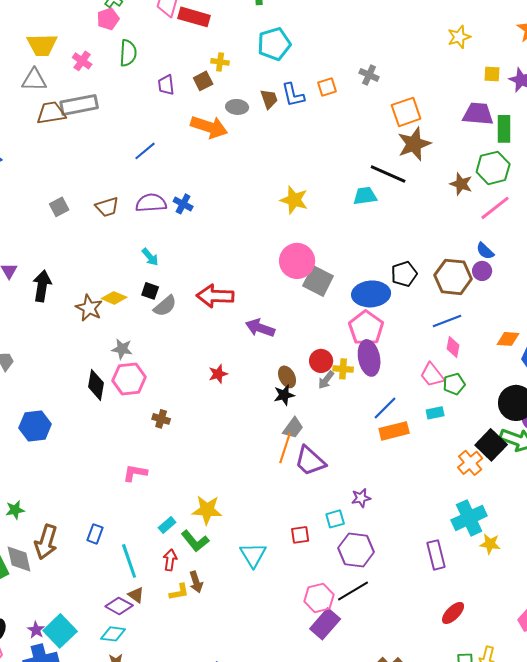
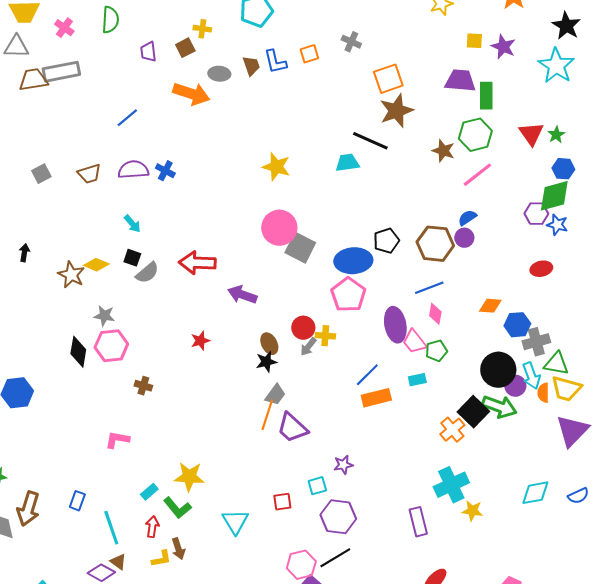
blue semicircle: (485, 251) -> (467, 218), turned 102
black arrow: (42, 286) -> (24, 253), size x0.6
purple ellipse: (369, 358) -> (395, 325), moved

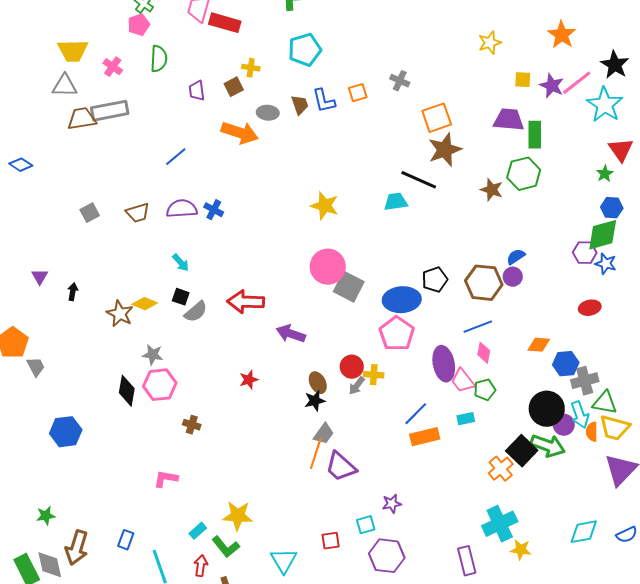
red triangle: (531, 134) -> (621, 150), moved
pink line: (477, 175) -> (577, 83), moved

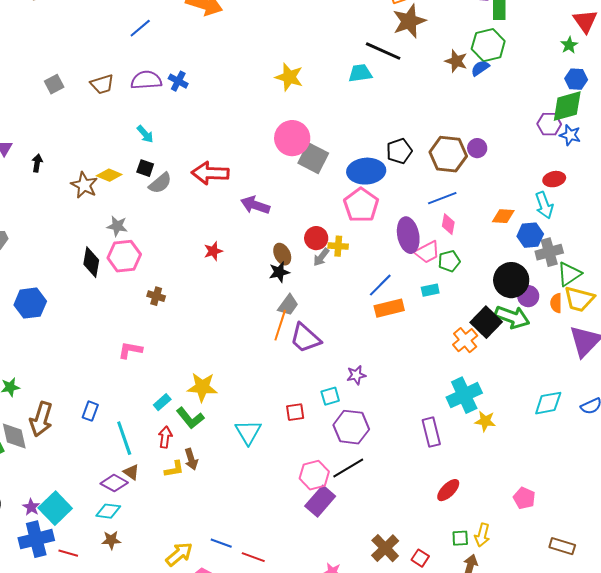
blue semicircle: (516, 257) -> (480, 68), moved
pink trapezoid: (463, 381) -> (427, 252), turned -80
green triangle: (605, 403) -> (569, 274), turned -44
cyan arrow: (580, 415) -> (544, 205), moved

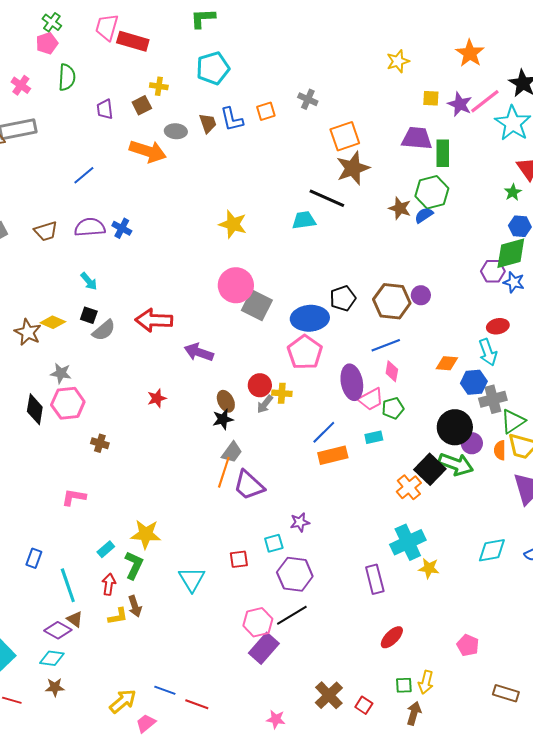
green L-shape: (190, 418) -> (134, 565), turned -116

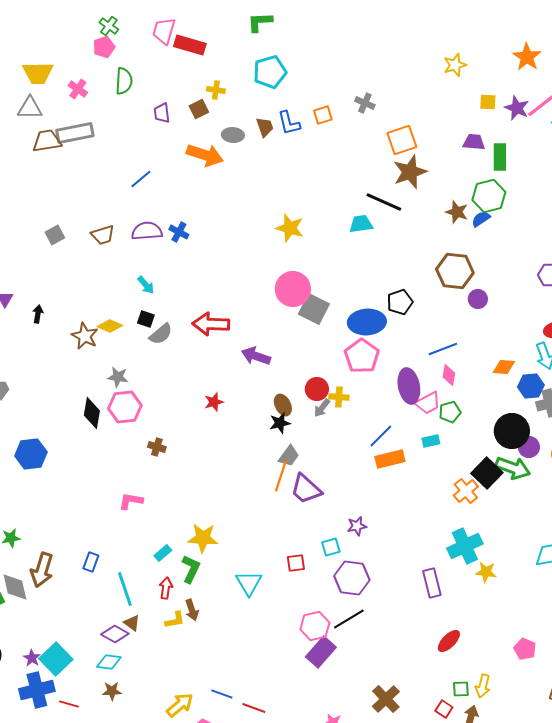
purple trapezoid: (417, 138) -> (474, 142), size x0.7
brown hexagon: (392, 301) -> (455, 271), moved
red square: (364, 705) -> (444, 709), moved

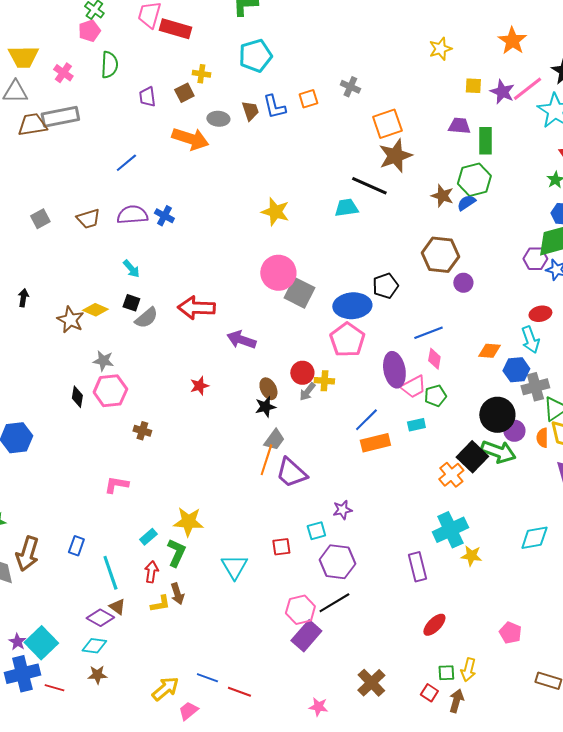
black diamond: (92, 413) -> (77, 397), size x0.7

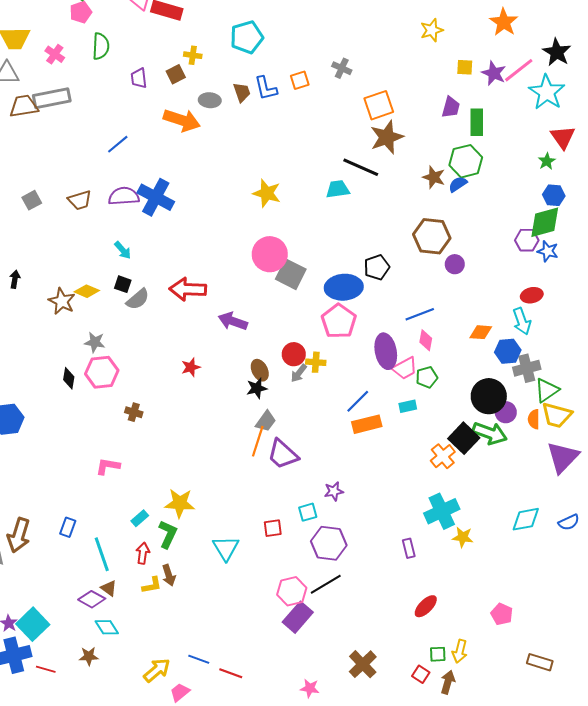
purple trapezoid: (459, 126) -> (451, 107), turned 100
blue cross: (164, 216) -> (156, 197), size x1.8
purple rectangle: (417, 567) -> (409, 548), size x0.7
cyan diamond: (94, 646) -> (107, 627), moved, turned 50

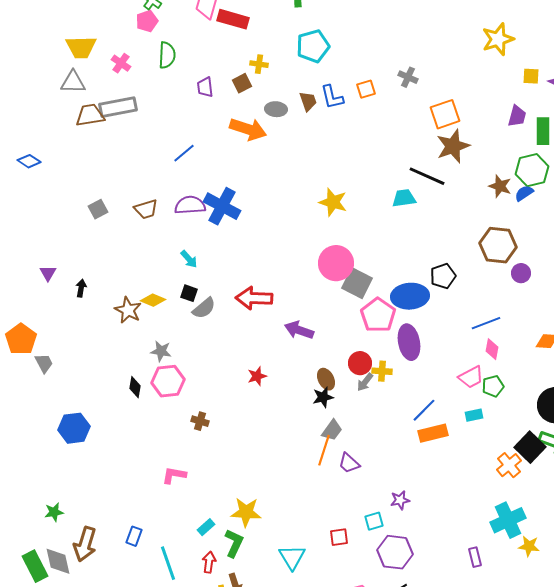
yellow star: (432, 30) -> (498, 39), size x1.4
pink pentagon: (339, 321) -> (378, 315), moved
purple ellipse: (386, 351) -> (409, 342), moved
purple trapezoid: (283, 454) -> (349, 463), size x0.7

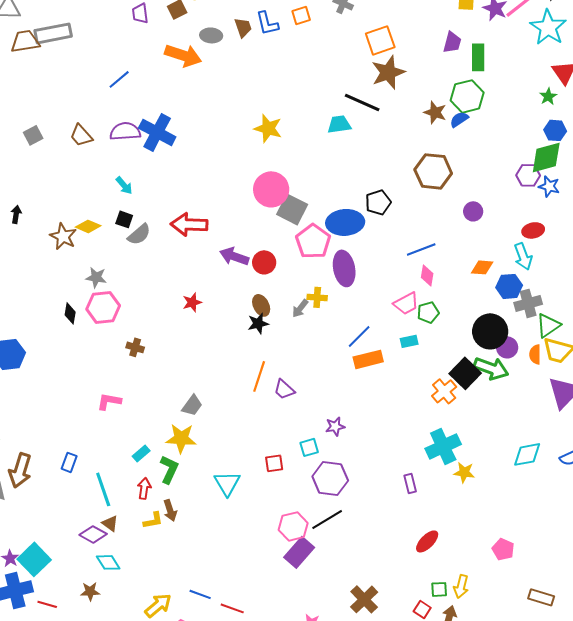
brown trapezoid: (146, 209) -> (81, 135), turned 65
purple circle: (521, 273) -> (473, 211), moved
red circle: (360, 363) -> (264, 262), moved
gray trapezoid: (332, 430) -> (192, 405), moved

